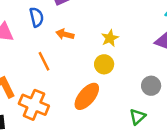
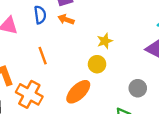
orange arrow: (65, 34) -> (66, 19), moved

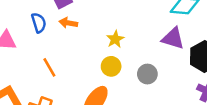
gray circle: (138, 88) -> (147, 74), moved

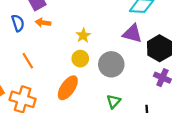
gray circle: (147, 74) -> (111, 64), size x1.5

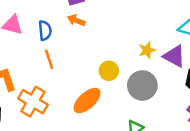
blue semicircle: (18, 23) -> (45, 30), moved
yellow star: (83, 35) -> (147, 50), moved

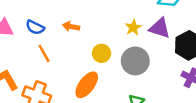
orange arrow: (76, 20) -> (71, 26), moved
blue semicircle: (45, 30) -> (35, 27), turned 132

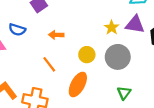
blue semicircle: (35, 27) -> (17, 30), moved
orange line: (44, 53) -> (49, 64), moved

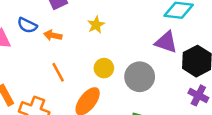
yellow star: (112, 27) -> (96, 25), moved
orange arrow: (56, 35) -> (53, 35), moved

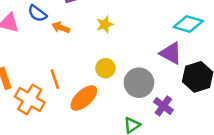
orange line: (58, 72) -> (55, 79), moved
purple cross: (198, 95) -> (163, 106), moved

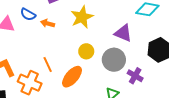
yellow star: (105, 24) -> (82, 17), size x1.6
purple triangle: (171, 53) -> (123, 33), moved

